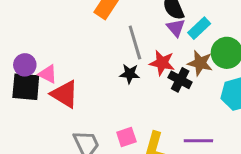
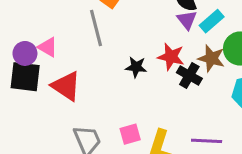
gray line: (135, 42) -> (96, 28), moved
pink triangle: (48, 74) -> (48, 47), moved

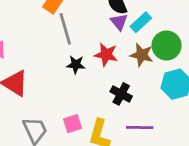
gray line: (96, 28) -> (65, 29), moved
black cross: (189, 75) -> (121, 94), moved

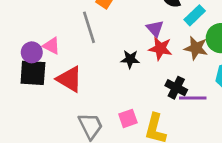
purple triangle: (119, 22) -> (155, 29), moved
gray line: (65, 29) -> (89, 27), moved
purple line: (140, 127) -> (193, 98), moved

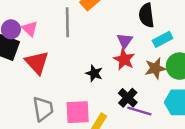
brown star: (196, 48) -> (155, 68), turned 30
black star: (130, 59) -> (94, 73), moved
pink square: (128, 118) -> (78, 112), size x1.5

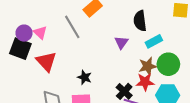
gray line: (67, 22) -> (72, 27), turned -30
red star: (124, 59) -> (145, 82), moved, turned -30
black star: (94, 73) -> (84, 77), moved

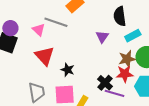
gray line: (72, 27) -> (56, 22), turned -40
pink triangle: (40, 32) -> (39, 30), moved
red triangle: (46, 61) -> (44, 56), moved

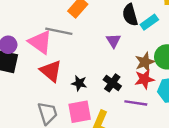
pink triangle: (39, 30) -> (40, 42), size x1.6
cyan rectangle: (133, 36) -> (149, 22), moved
black cross: (105, 83) -> (112, 83), moved

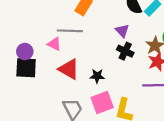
pink triangle: (40, 42) -> (54, 44), size x0.6
black cross: (112, 83) -> (125, 51), moved

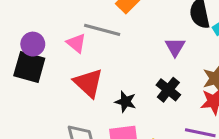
black cross: (125, 51) -> (168, 90), moved

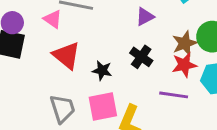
purple triangle: (175, 47) -> (145, 17), turned 36

